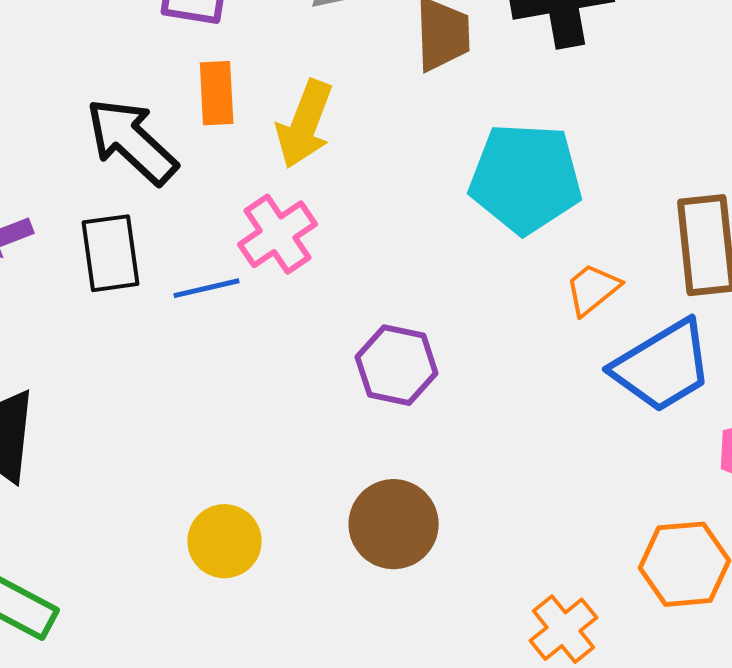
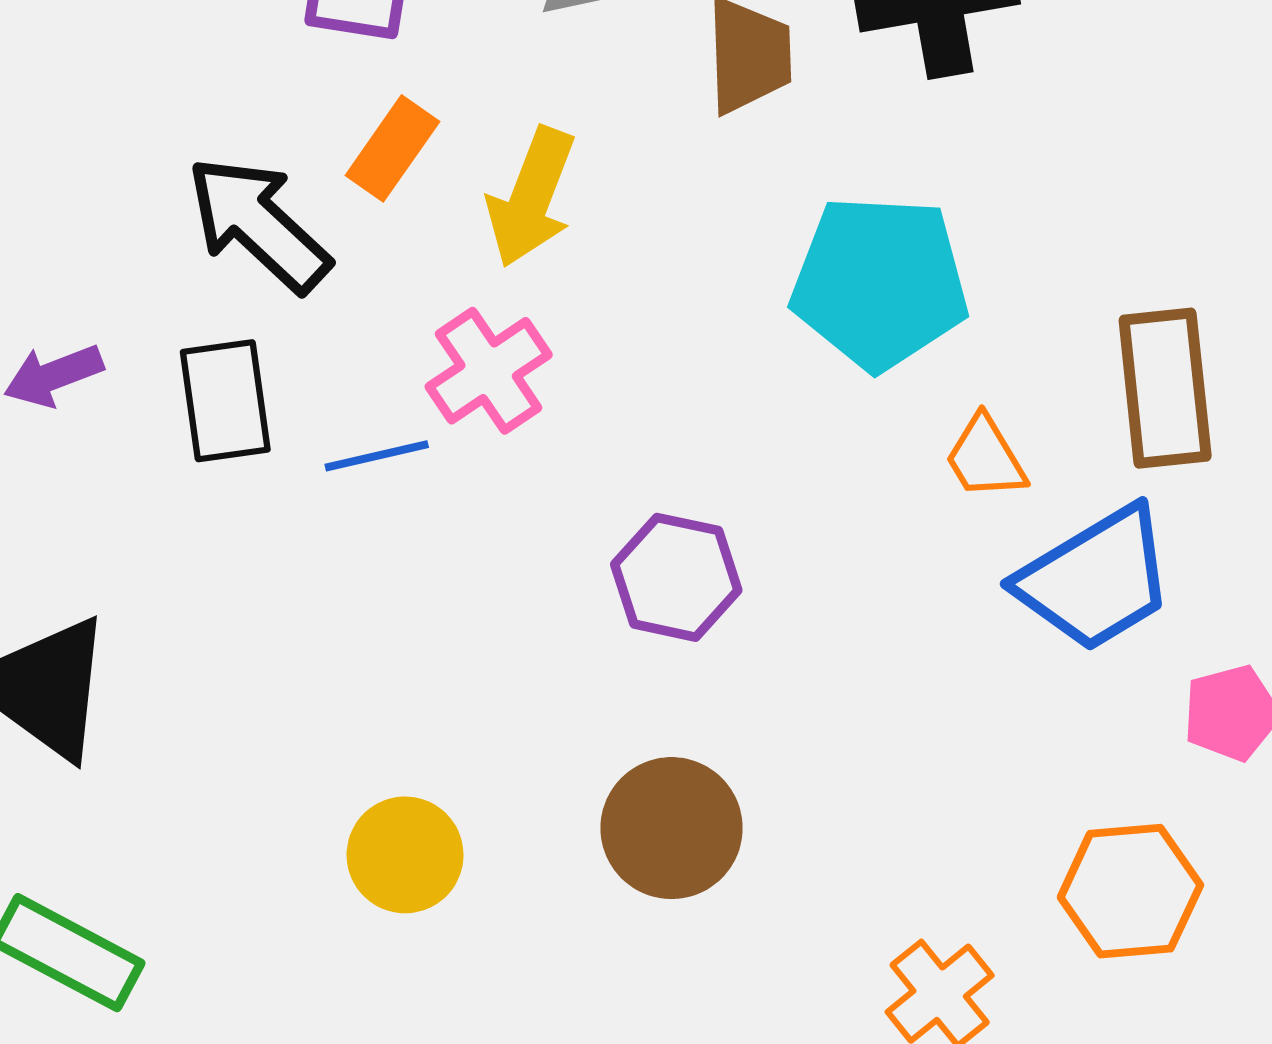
orange rectangle: (217, 93) -> (392, 148), turned 38
orange trapezoid: (593, 289) -> (985, 458), turned -82

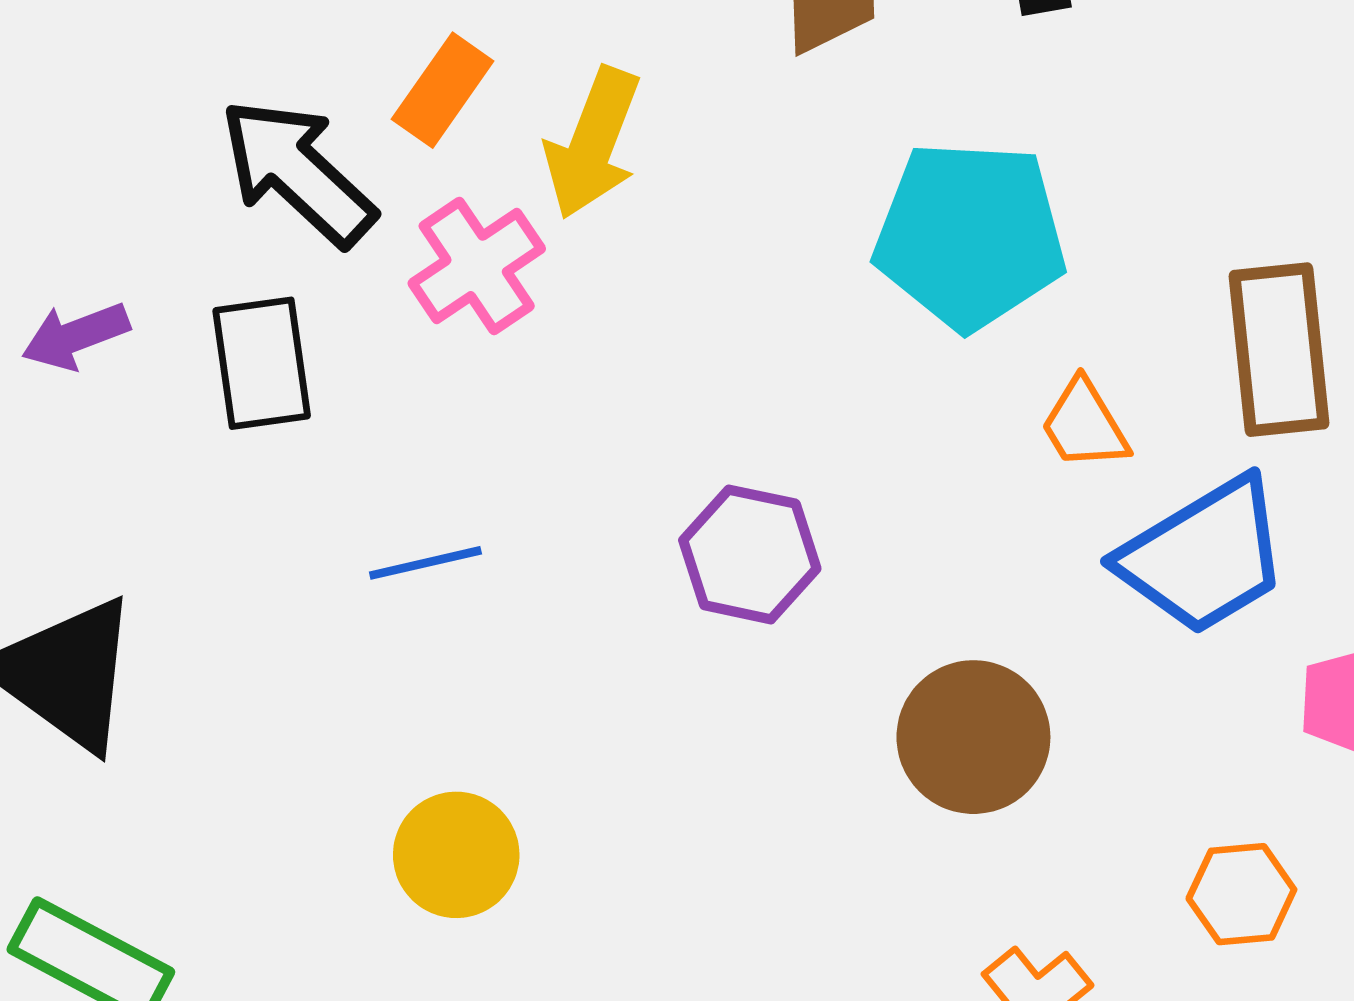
pink cross: (489, 371) -> (477, 266), moved
blue line: (377, 456) -> (425, 563), moved
brown circle: (672, 828) -> (973, 737), moved
orange hexagon: (1130, 891) -> (1241, 894), size x0.7

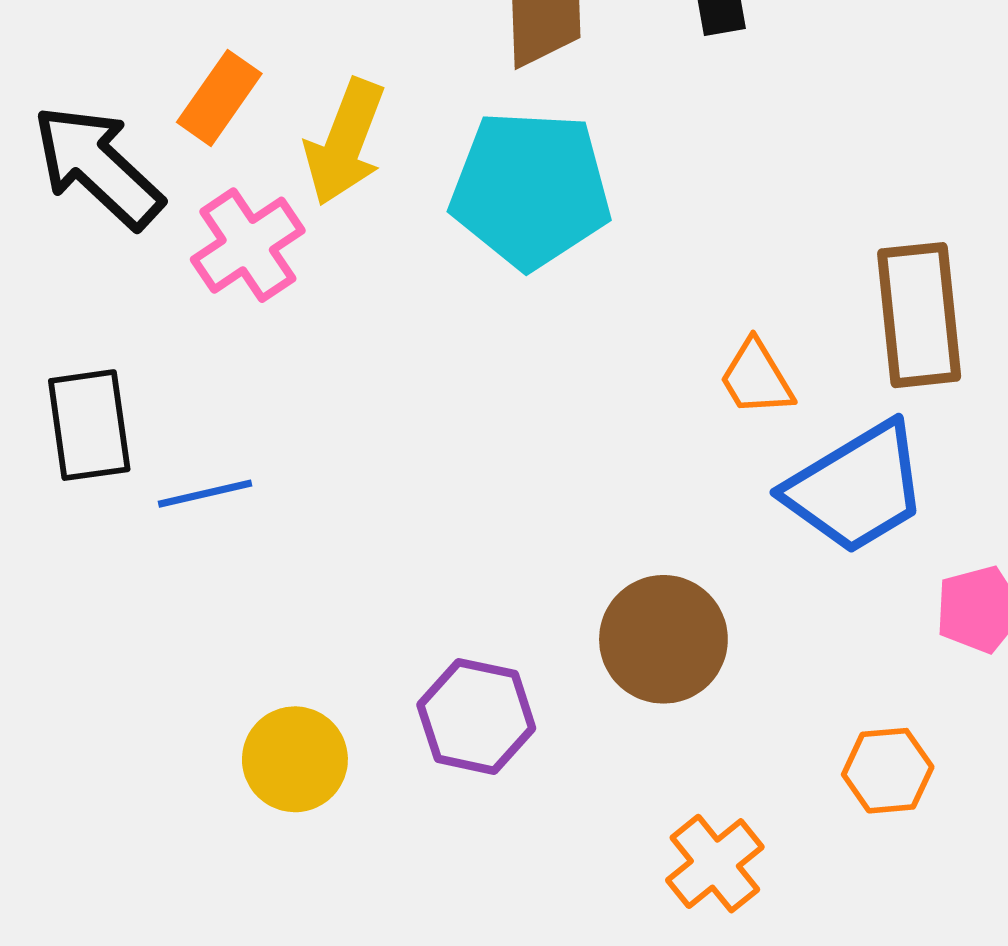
cyan pentagon: (970, 235) -> (531, 189), moved
black rectangle: (262, 363) -> (89, 425), moved
purple hexagon: (750, 554) -> (476, 716), moved
yellow circle: (456, 855) -> (295, 759), moved

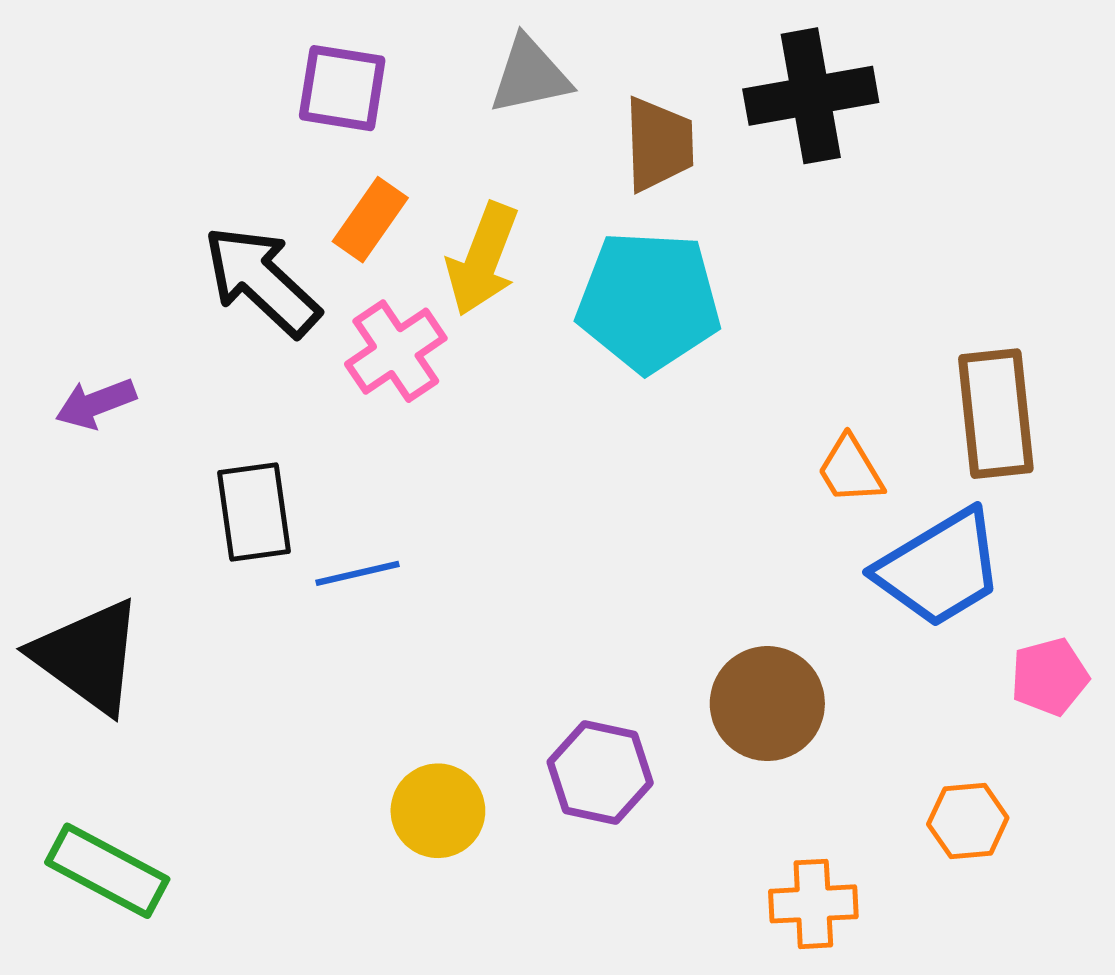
orange cross: (715, 864) -> (813, 904), turned 36

